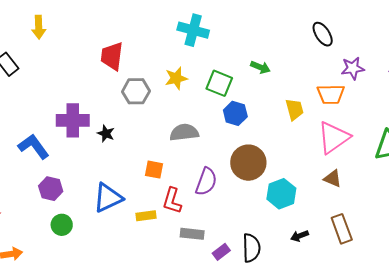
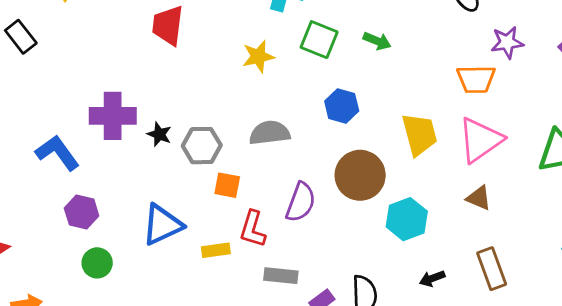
green square: (219, 83) -> (319, 40), moved
gray hexagon: (136, 91) -> (202, 146), moved
yellow trapezoid: (295, 109) -> (419, 134), moved, size x1.4

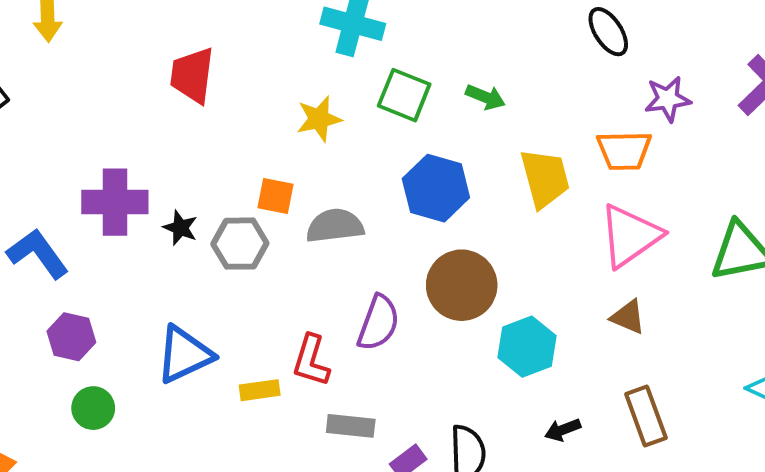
blue hexagon: (342, 106) -> (436, 188), size x1.4
yellow trapezoid: (419, 134) -> (545, 178), moved
orange square: (227, 185) -> (275, 196), moved

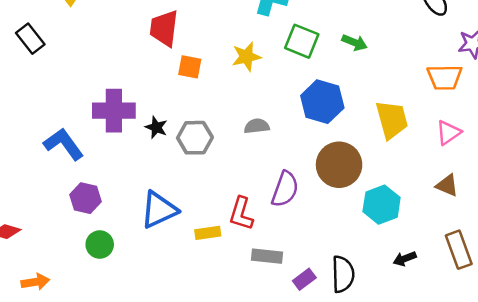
yellow trapezoid: (545, 178) -> (392, 120), moved
orange square: (275, 196) -> (190, 67), moved
gray semicircle: (335, 226) -> (257, 126), size x0.7
pink triangle: (630, 236) -> (448, 133), size x0.6

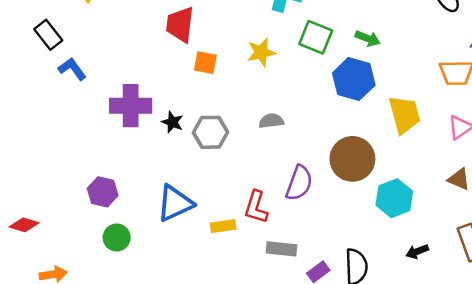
blue hexagon: (322, 102) -> (354, 79), moved
blue L-shape: (64, 144) -> (72, 69), moved, size x0.7

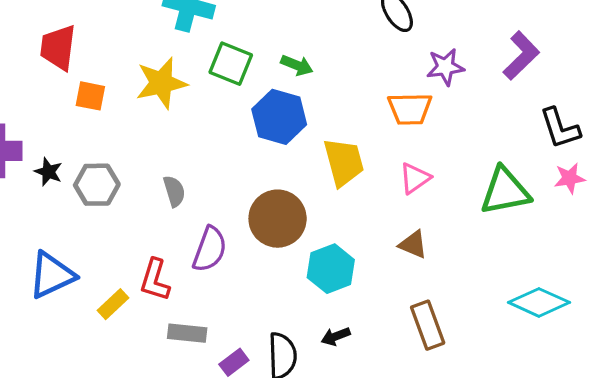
yellow star: (261, 52) -> (161, 83), size x1.4
gray semicircle: (271, 121) -> (174, 191), moved, turned 80
yellow rectangle: (223, 226) -> (113, 304), turned -35
black arrow: (417, 251) -> (336, 336), moved

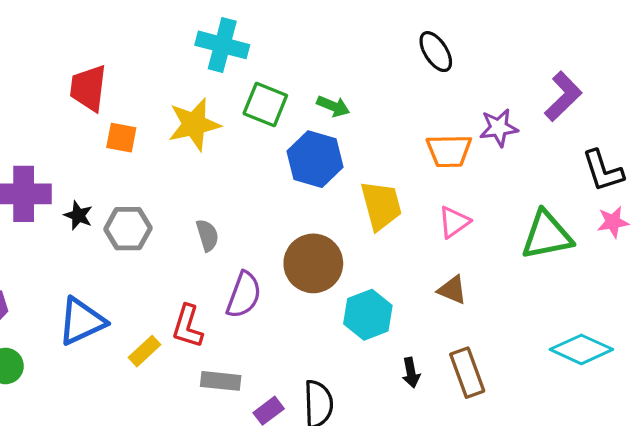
purple star: (445, 67) -> (499, 128), moved
black arrow: (336, 336) -> (411, 373), moved, turned -80

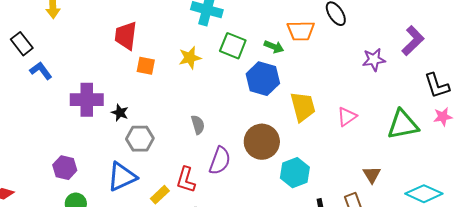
yellow star: (194, 124) -> (190, 58), size x0.7
orange trapezoid: (449, 151) -> (301, 31), moved
gray hexagon: (128, 229) -> (140, 139), moved
brown triangle: (452, 290) -> (372, 175), moved, turned 36

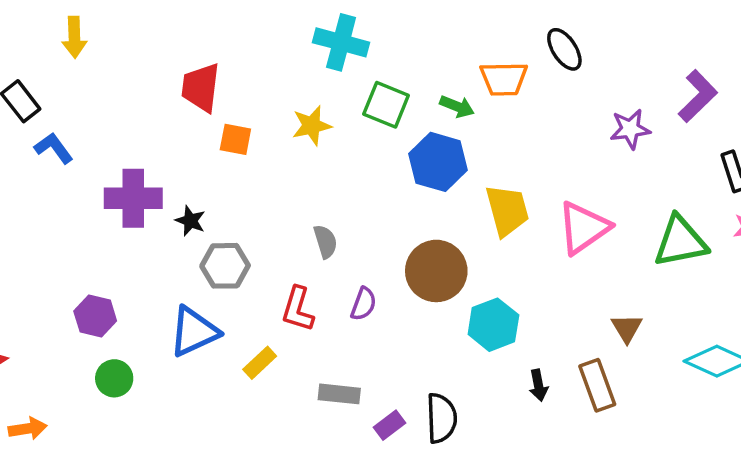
pink triangle: (347, 117) -> (583, 228), size x1.6
purple semicircle: (220, 161) -> (364, 304), size x0.7
red L-shape: (186, 180) -> (298, 309), moved

